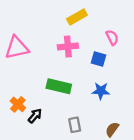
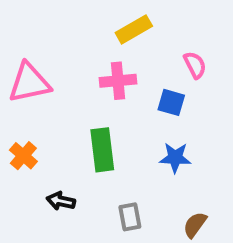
green rectangle: (59, 86) -> (102, 150), turned 70
orange cross: (18, 104) -> (23, 156), moved
black arrow: (35, 116) -> (61, 201), turned -119

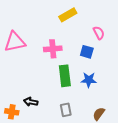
pink cross: (118, 81) -> (53, 49), moved
green rectangle: (102, 150) -> (65, 76), moved
orange cross: (23, 156) -> (12, 112), moved, turned -32

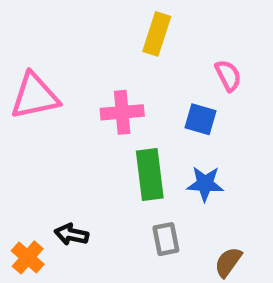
yellow rectangle: (68, 15) -> (157, 34), turned -42
gray rectangle: (66, 110) -> (166, 239), moved
orange cross: (12, 112) -> (28, 257), turned 32

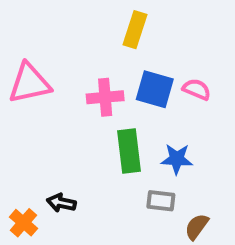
pink semicircle: (228, 75) -> (197, 89), moved, turned -40
blue square: (201, 119) -> (155, 89), moved, size x1.4
gray rectangle: (166, 239) -> (161, 201), moved, turned -72

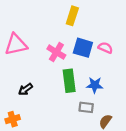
pink cross: (105, 97) -> (56, 52), turned 36
black arrow: (61, 203) -> (25, 89), moved, turned -48
orange cross: (24, 223) -> (13, 119), turned 32

